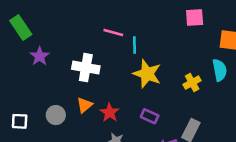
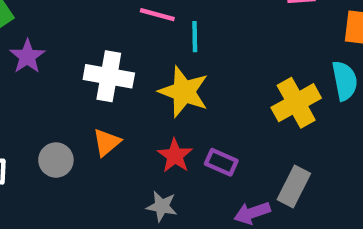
yellow star: (147, 74) -> (184, 92), moved
yellow cross: (192, 83) -> (296, 103), size x1.5
red star: (110, 113) -> (175, 156), moved

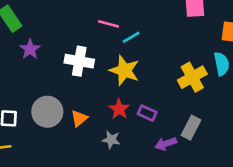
cyan line: (195, 37) -> (131, 37), turned 60
orange triangle: (107, 142) -> (79, 118), moved
gray circle: (56, 160) -> (47, 112), size x1.5

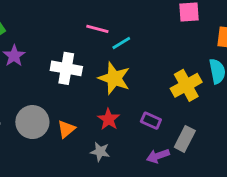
purple rectangle: (147, 113) -> (151, 121), moved

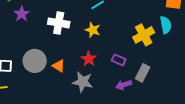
yellow star: (114, 78) -> (93, 30), size x0.7
orange triangle: (66, 129) -> (59, 66), turned -48
gray star: (100, 152) -> (83, 82), size x1.5

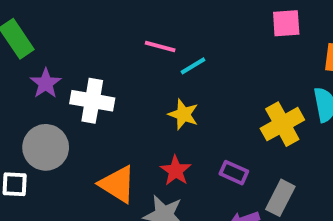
white cross: (59, 23) -> (92, 101), moved
gray circle: (35, 61) -> (46, 147), moved
orange triangle: (59, 66) -> (117, 184), size x1.5

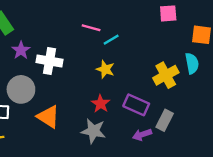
purple rectangle: (234, 173) -> (136, 105), size x1.5
orange triangle: (117, 184) -> (48, 117), moved

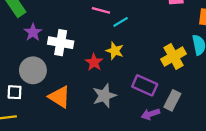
red star: (101, 104) -> (94, 62), moved
gray star: (93, 131) -> (104, 96), moved, turned -30

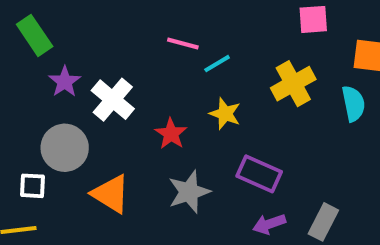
white cross: (61, 43) -> (113, 100), turned 30
yellow star: (115, 51) -> (225, 114), moved
yellow cross: (174, 56) -> (293, 84), moved
gray rectangle: (172, 100) -> (323, 222), moved

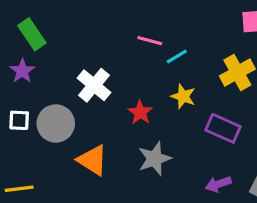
purple star: (65, 82) -> (22, 71), moved
purple rectangle: (259, 174) -> (223, 128), moved
white square: (33, 186) -> (19, 120), moved

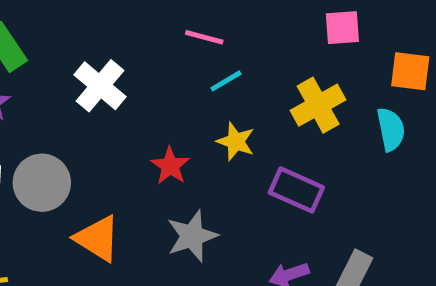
pink line: (150, 41) -> (204, 37), moved
white cross: (94, 85) -> (100, 86), moved

